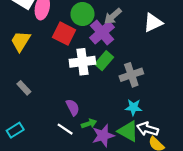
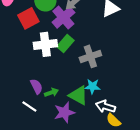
red square: (64, 34) -> (28, 18), turned 35
green arrow: (89, 124) -> (51, 92), moved
green triangle: (128, 131) -> (78, 95), moved

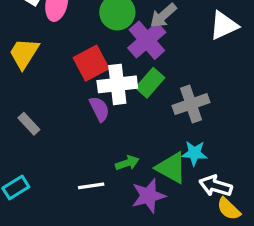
red square: (28, 18) -> (91, 63), moved
purple semicircle: (36, 86) -> (99, 109), moved
white line: (29, 106) -> (91, 186), turned -42

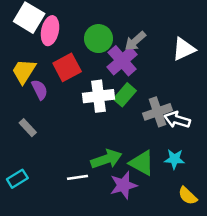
red square: (91, 63) -> (67, 67), moved
purple semicircle: (99, 109) -> (40, 90), moved
cyan star: (194, 153) -> (174, 159), moved
green arrow: (127, 163) -> (106, 159), size x1.6
white arrow: (216, 186) -> (177, 120), moved

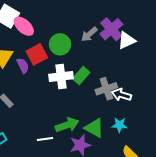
pink ellipse: (50, 31) -> (24, 26), turned -60
green circle: (99, 39) -> (60, 44), moved
purple cross: (122, 61) -> (111, 29), moved
purple semicircle: (40, 90) -> (23, 65), moved

